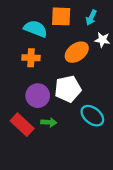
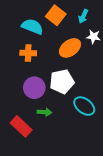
orange square: (61, 16) -> (56, 15), turned 36
red rectangle: (22, 125) -> (21, 126), moved

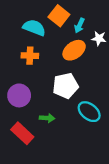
cyan arrow: (83, 16) -> (79, 25), moved
purple circle: (34, 88) -> (19, 95), moved

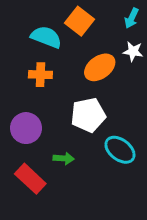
cyan arrow: (79, 25) -> (132, 18), moved

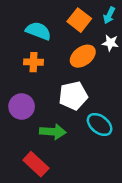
orange square: (79, 21) -> (79, 20), moved
green arrow: (64, 158) -> (53, 132), size x1.5
red rectangle: (30, 179) -> (36, 164), moved

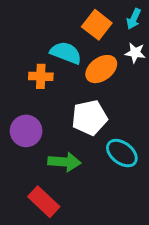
cyan semicircle: (38, 31) -> (66, 53), moved

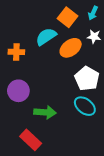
cyan semicircle: (66, 53) -> (46, 37), turned -55
orange cross: (41, 76) -> (16, 52), moved
white pentagon: (89, 118) -> (87, 79), moved, turned -30

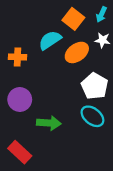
red rectangle: (31, 140) -> (20, 152), moved

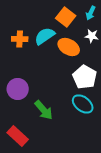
orange ellipse: (77, 52) -> (69, 47), turned 65
orange cross: (17, 57) -> (20, 39), moved
green arrow: (49, 123) -> (44, 110), turned 45

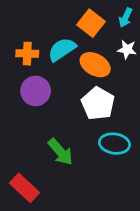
white pentagon: (85, 77) -> (98, 103), moved
purple circle: (18, 89) -> (36, 91), moved
cyan ellipse: (83, 104) -> (114, 144), turned -30

